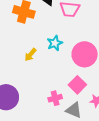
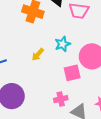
pink square: (77, 85) -> (72, 73), moved, turned 30

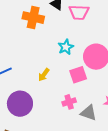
yellow arrow: (38, 55) -> (44, 75), moved

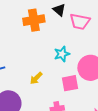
orange cross: (33, 18) -> (34, 20), turned -30

